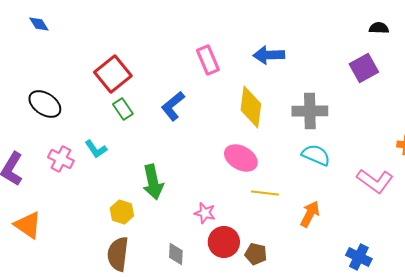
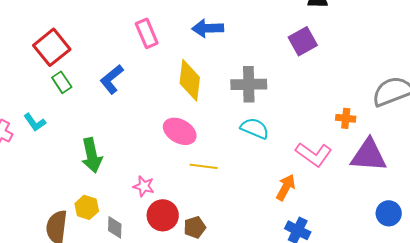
yellow hexagon: (122, 212) -> (87, 207), moved
orange arrow: (310, 214) -> (286, 187), moved
brown pentagon: (256, 254) -> (195, 227), turned -30

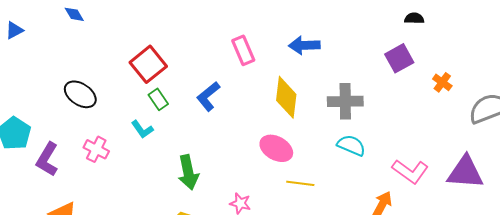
orange cross: (346, 118) -> (442, 82), moved, turned 30
cyan L-shape: (35, 122) -> (142, 129), moved

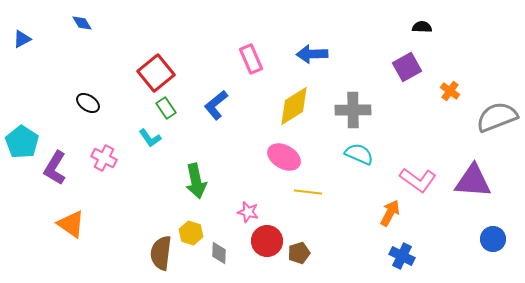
black ellipse: (80, 94) -> (88, 103), size x0.7
yellow diamond: (286, 97) -> (294, 106), turned 51

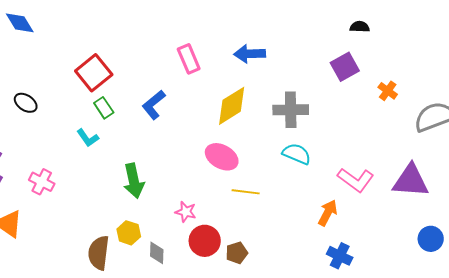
blue diamond: (82, 23) -> (20, 23), size x1.4
pink cross: (104, 158) -> (42, 182), moved

